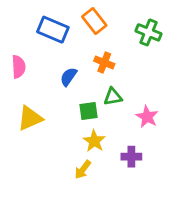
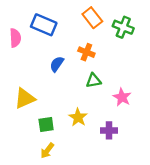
orange rectangle: (94, 21) -> (92, 18), moved
pink semicircle: (19, 67) -> (15, 38), moved
green square: (89, 111) -> (46, 125), moved
yellow arrow: (83, 170) -> (47, 151), moved

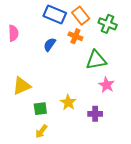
blue rectangle: (44, 25) -> (55, 14), moved
orange cross: (86, 52) -> (75, 36), moved
blue semicircle: (57, 64) -> (50, 44), moved
green triangle: (94, 81) -> (96, 60), moved, size x1.5

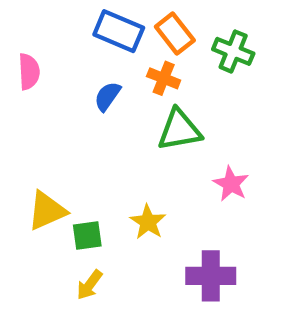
green triangle: (96, 60) -> (179, 130), moved
yellow triangle: (22, 86) -> (47, 211), moved
purple cross: (95, 114) -> (211, 276), moved, size x1.5

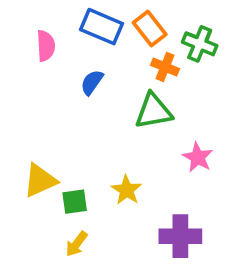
pink semicircle: (29, 72) -> (46, 46), moved
orange cross: (164, 78) -> (165, 67), moved

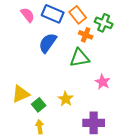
pink semicircle: (46, 46) -> (28, 15), moved, turned -35
blue semicircle: (92, 82) -> (48, 43), size x1.5
green square: (75, 202) -> (39, 105), turned -32
yellow arrow: (77, 244) -> (40, 127), turned 136

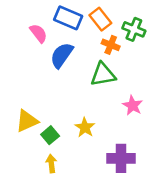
pink semicircle: (28, 15) -> (38, 33), moved

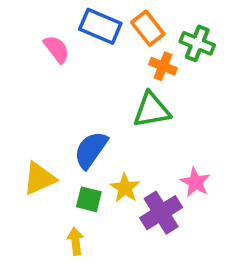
blue semicircle: (62, 55) -> (91, 150), moved
pink star: (133, 105) -> (195, 182), moved
green square: (50, 135) -> (89, 199), moved, turned -36
purple cross: (121, 158) -> (161, 213), moved, turned -32

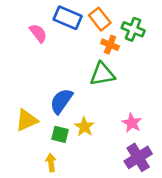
purple cross: (161, 213) -> (138, 157), moved

